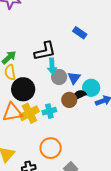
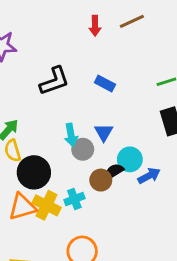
black L-shape: (45, 51) -> (54, 81), moved
blue triangle: (74, 78) -> (104, 132), moved
yellow cross: (29, 113) -> (46, 205), turned -30

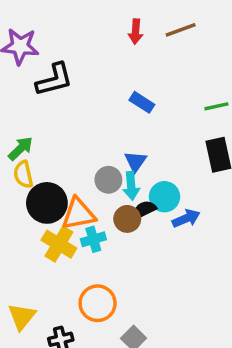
black L-shape: (54, 81) -> (54, 80), moved
cyan arrow: (71, 135) -> (131, 186), moved
orange triangle: (22, 207) -> (79, 214), moved

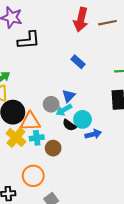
red arrow: (136, 31) -> (81, 20), size x1.6
cyan arrow: (131, 186) -> (64, 110), turned 56
black semicircle: (144, 210) -> (69, 125), turned -128
brown circle: (127, 219) -> (53, 148), moved

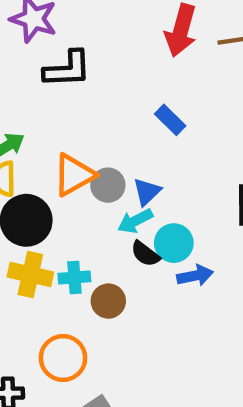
gray circle: (51, 104) -> (108, 185), moved
orange triangle: (30, 121) -> (74, 175), moved, turned -30
yellow cross: (16, 137) -> (30, 274), turned -30

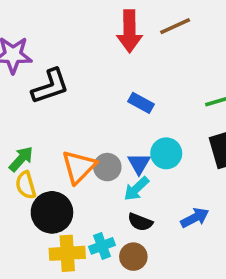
cyan circle: (174, 243) -> (166, 153), moved
black semicircle: (145, 254) -> (140, 222), moved

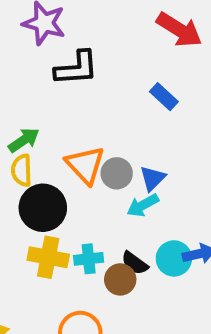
red arrow: (129, 31) -> (179, 30), turned -72
blue rectangle: (141, 103) -> (164, 97), moved
cyan circle: (166, 153) -> (174, 258), moved
orange triangle: (79, 167) -> (85, 165), turned -42
black semicircle: (140, 222) -> (135, 263), moved

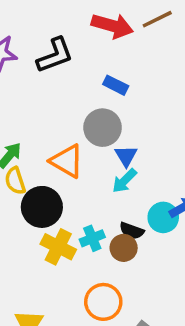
black L-shape: (76, 68) -> (55, 55), moved
gray circle: (117, 173) -> (103, 128), moved, size x1.4
yellow cross: (48, 257) -> (58, 247), turned 32

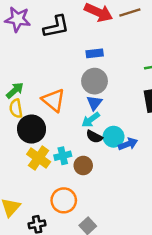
blue rectangle: (116, 85) -> (95, 53), turned -42
gray circle: (103, 128) -> (95, 81), moved
cyan circle: (163, 217) -> (114, 137), moved
black semicircle: (132, 231) -> (94, 137), moved

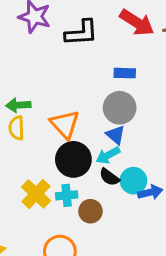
green arrow: (15, 90) -> (18, 105), turned -150
blue triangle: (94, 103) -> (116, 135), turned -35
black circle: (32, 129) -> (73, 159), moved

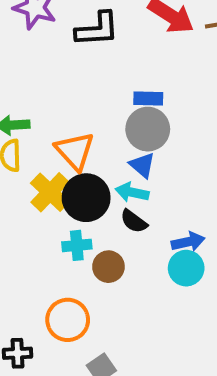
blue rectangle: (125, 73) -> (148, 98), moved
cyan arrow: (108, 155) -> (132, 192), turned 40
cyan circle: (133, 181) -> (186, 268), moved
yellow cross: (36, 194) -> (50, 192), moved

